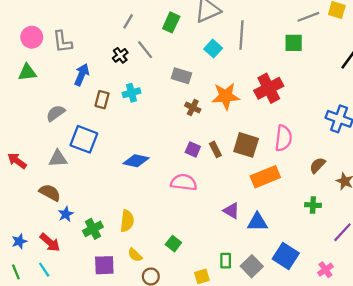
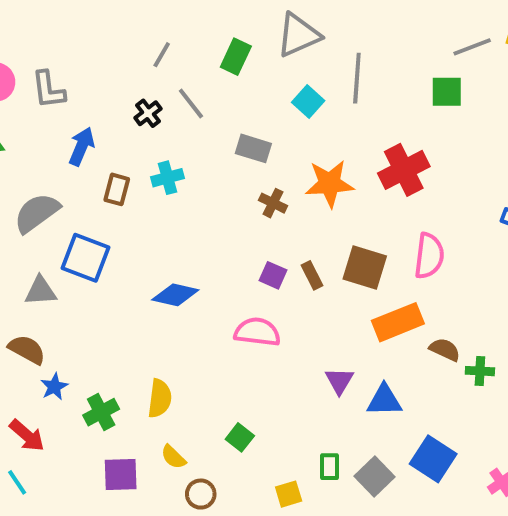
gray semicircle: (56, 113) -> (37, 213), size x1.4
brown semicircle: (317, 165) -> (445, 350), moved, turned 72
purple triangle: (231, 211) -> (339, 381), turned 30

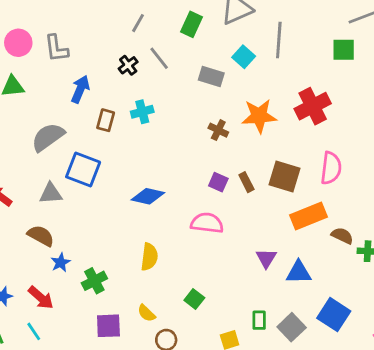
gray rectangle: (253, 148) -> (211, 77), moved
yellow semicircle: (160, 398) -> (149, 257), moved

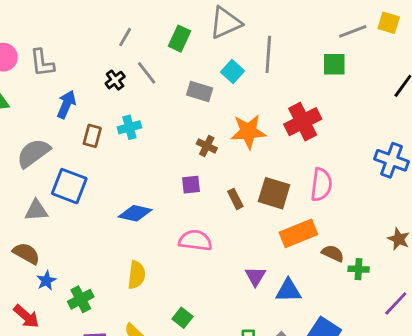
purple square: (218, 182) -> (191, 185), moved, turned -30

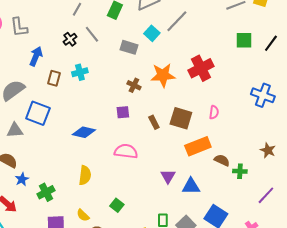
gray line: (268, 54) -> (177, 21), turned 40
green square: (334, 64) -> (244, 40), moved
pink semicircle: (321, 185) -> (214, 112), size x0.6

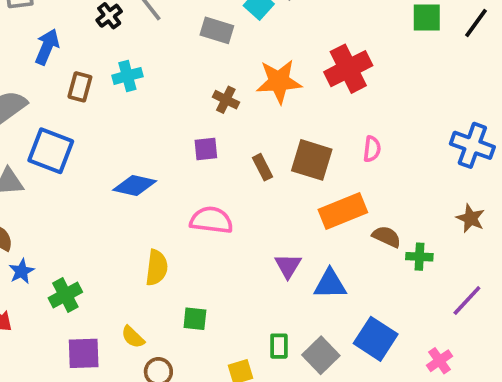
blue cross: (263, 95) -> (472, 145), moved
yellow semicircle: (85, 175) -> (157, 268), moved
green square: (117, 205) -> (195, 319), turned -32

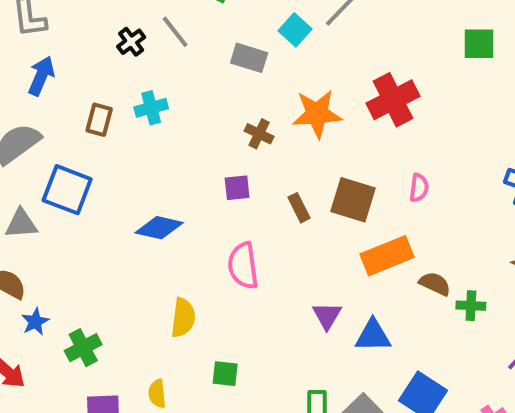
blue arrow: (47, 47) -> (41, 76), moved
pink semicircle: (211, 220) -> (243, 266), turned -105
yellow semicircle: (133, 337) -> (157, 394), turned 40

